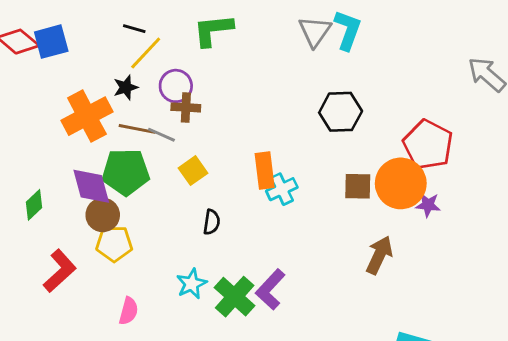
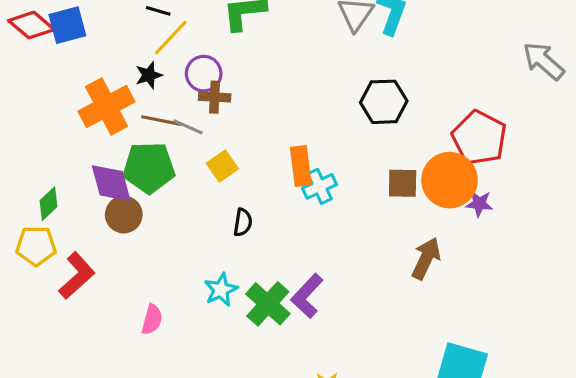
yellow pentagon: (114, 244) -> (36, 246), moved

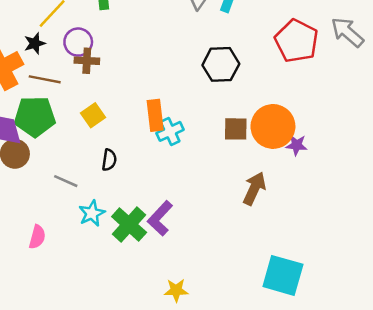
gray line: (188, 127) -> (66, 181), moved
red pentagon: (479, 138) -> (297, 41), moved

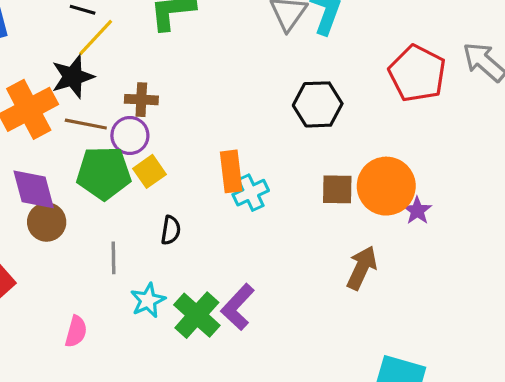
purple circle: (78, 42) -> (130, 135), moved
black star: (35, 43) -> (73, 77), size x1.5
green pentagon: (35, 117) -> (104, 173), moved
purple star: (297, 145) -> (417, 211), turned 30
gray line: (66, 181) -> (114, 258), turned 65

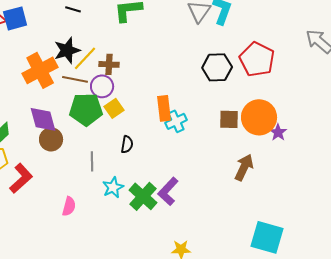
yellow line: (96, 38) -> (85, 58), moved
red pentagon: (417, 73) -> (257, 59), moved

